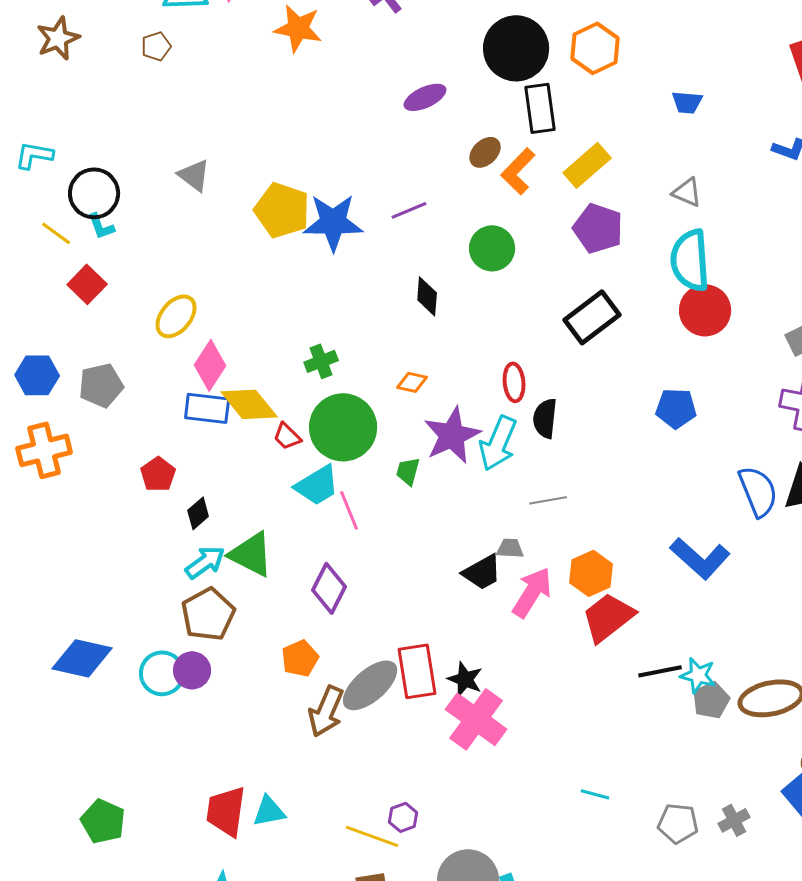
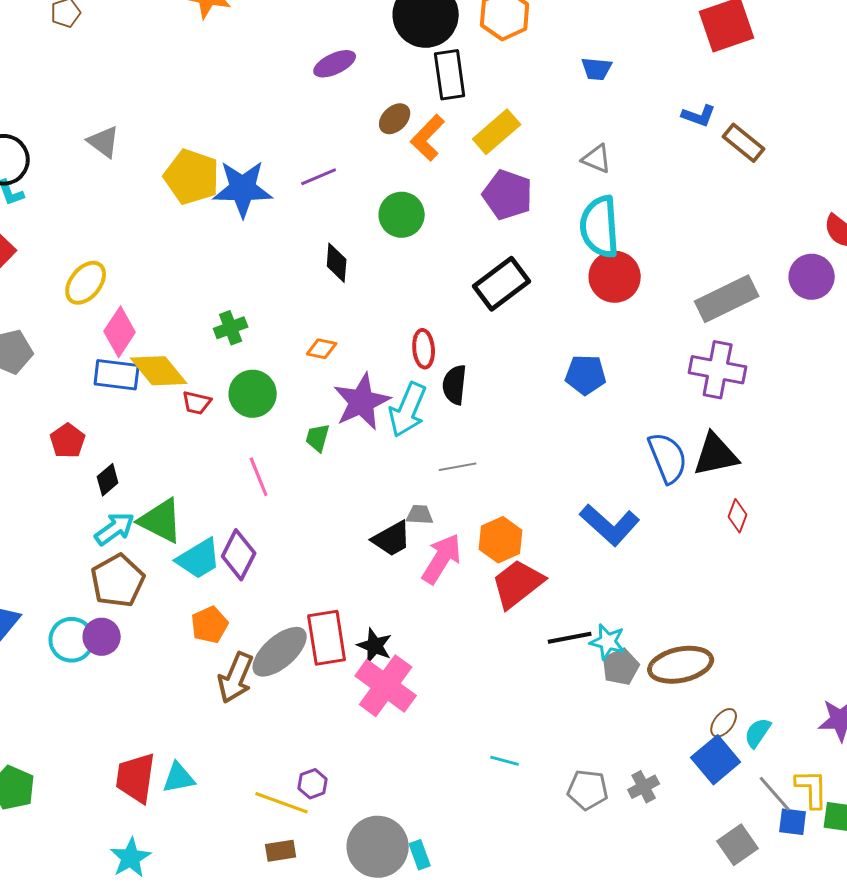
green circle: (343, 427) -> (253, 394), size x0.7
red trapezoid: (287, 436) -> (197, 403), turned -32
cyan trapezoid: (317, 485) -> (199, 559), moved

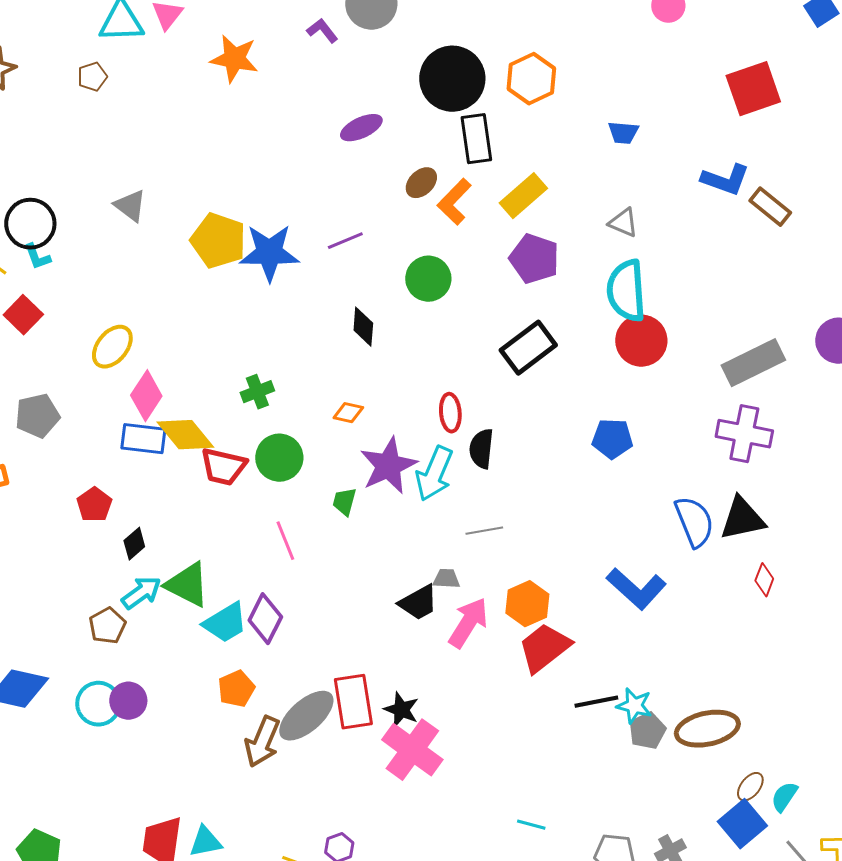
blue L-shape: (699, 116) -> (725, 180), size x1.4
red trapezoid: (197, 403) -> (223, 467), size x1.6
brown pentagon: (118, 581) -> (107, 626), moved, size x0.7

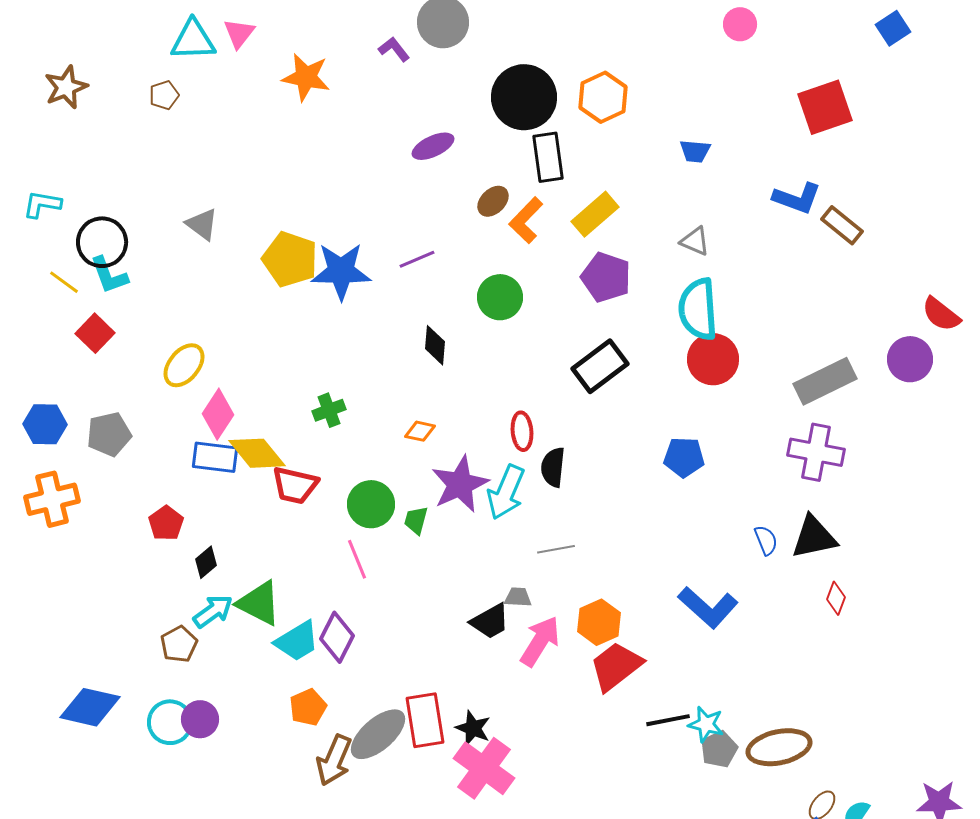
cyan L-shape: (37, 257) -> (109, 275), size x1.4
green circle: (279, 458) -> (371, 504), moved
blue semicircle: (694, 522) -> (766, 540), size x0.6

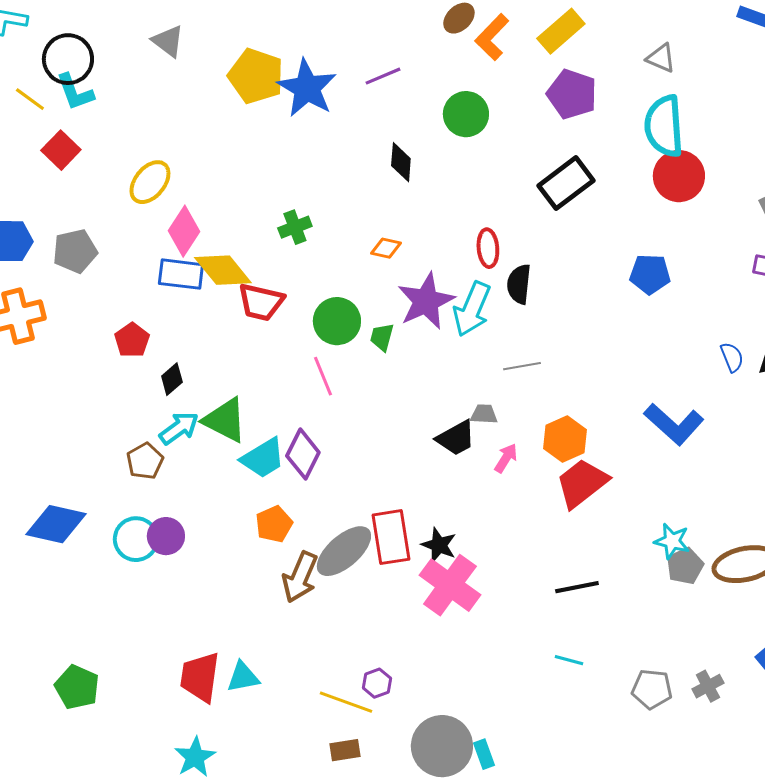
blue star: (341, 271) -> (307, 88), turned 30
pink arrow: (540, 641) -> (506, 458), size x0.6
black line: (668, 720) -> (577, 587), moved

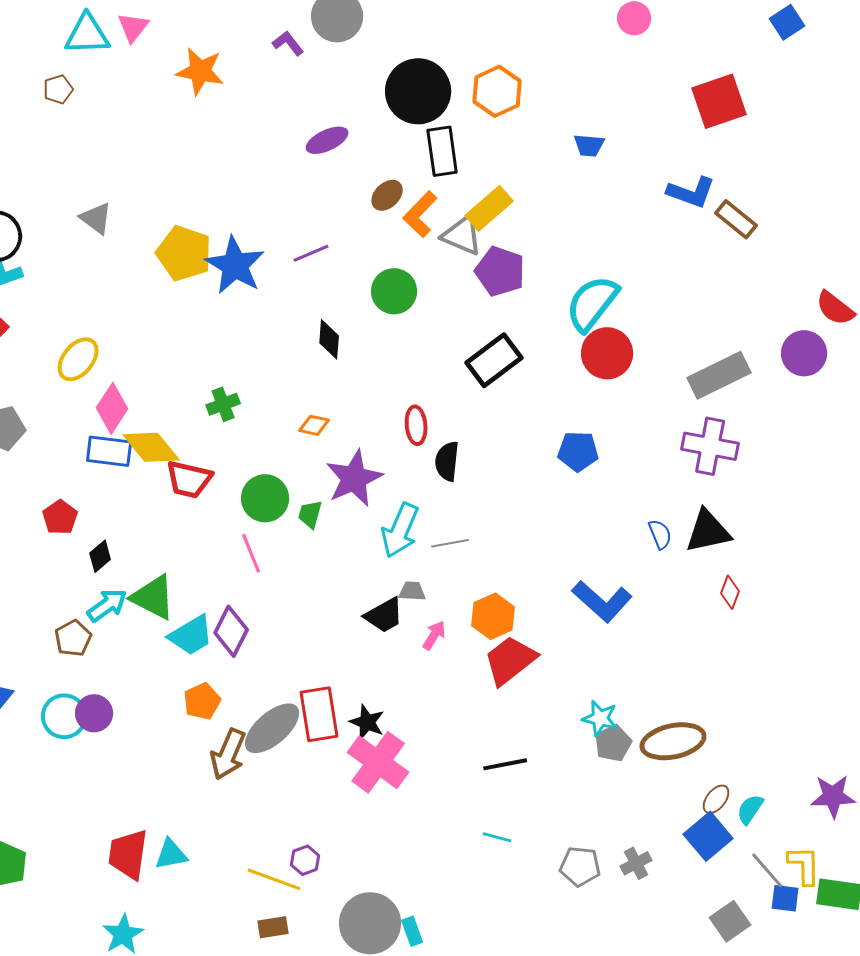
gray triangle: (661, 58) -> (462, 235), moved, size x1.4
cyan semicircle: (664, 126) -> (592, 303), turned 42
cyan arrow: (472, 309) -> (400, 530), moved

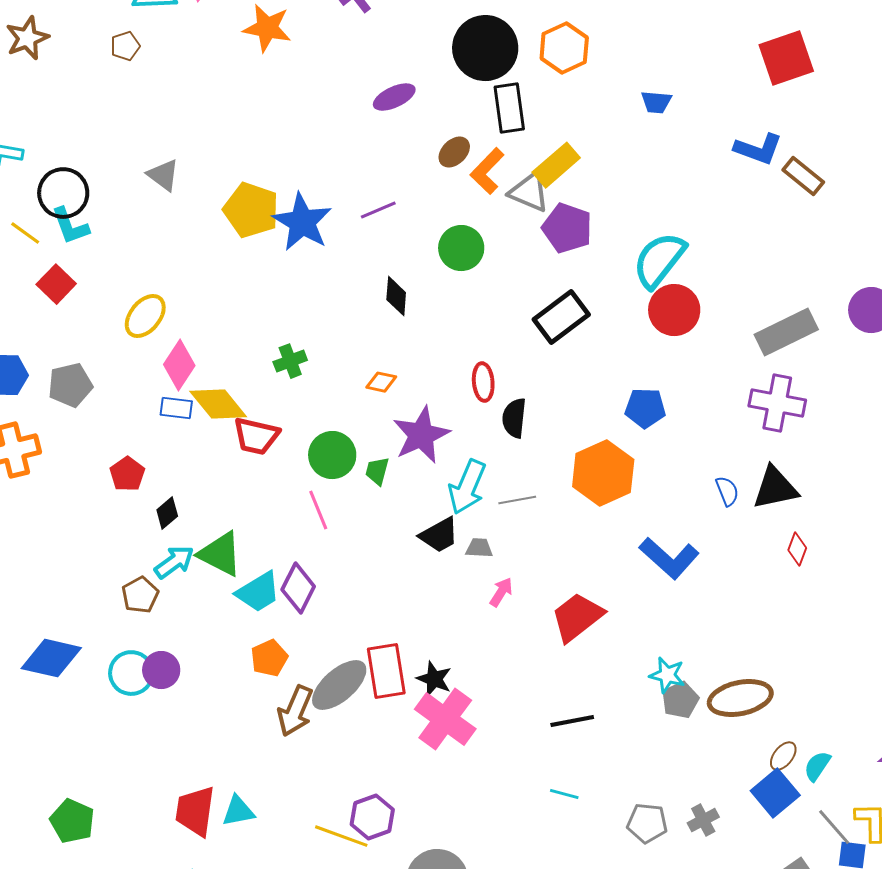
blue rectangle: (109, 451) -> (176, 408), size x0.7
black trapezoid: (384, 615) -> (439, 535), moved
orange hexagon: (493, 616) -> (603, 473), moved, size x1.4
purple hexagon: (305, 860) -> (372, 817), size x1.5

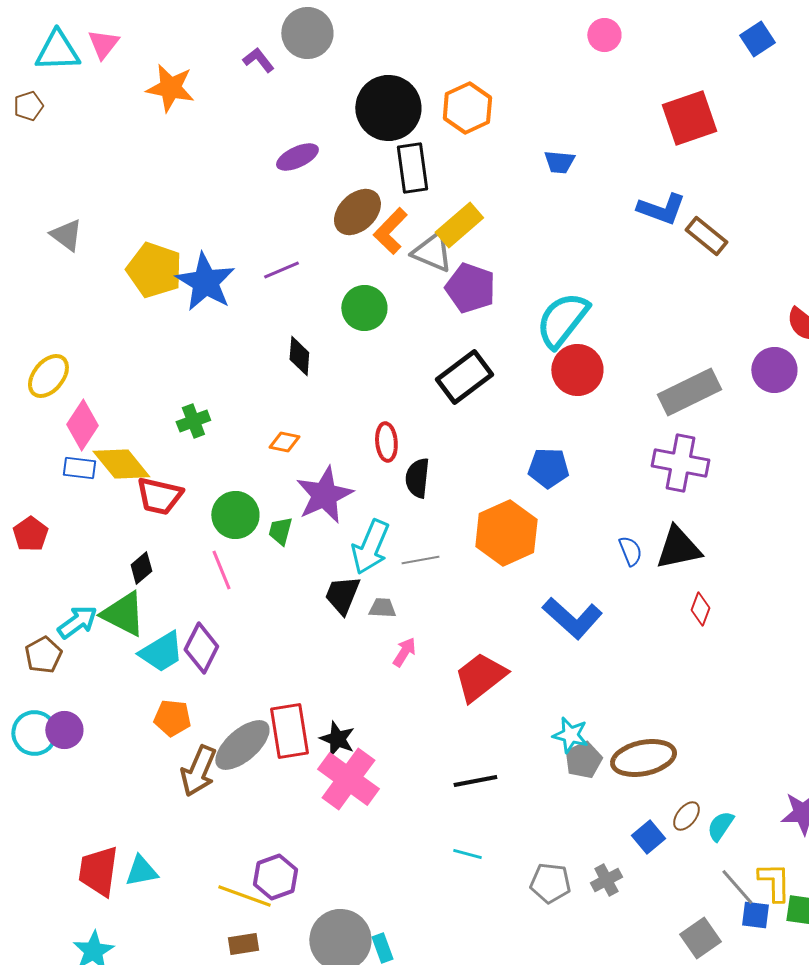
brown ellipse: (454, 152) -> (357, 212), size x1.5
black diamond: (167, 513) -> (141, 568), moved
black trapezoid: (439, 535) -> (342, 595), turned 141
orange pentagon: (269, 658) -> (172, 718), turned 30
blue square: (775, 793) -> (648, 837), moved, size x0.7

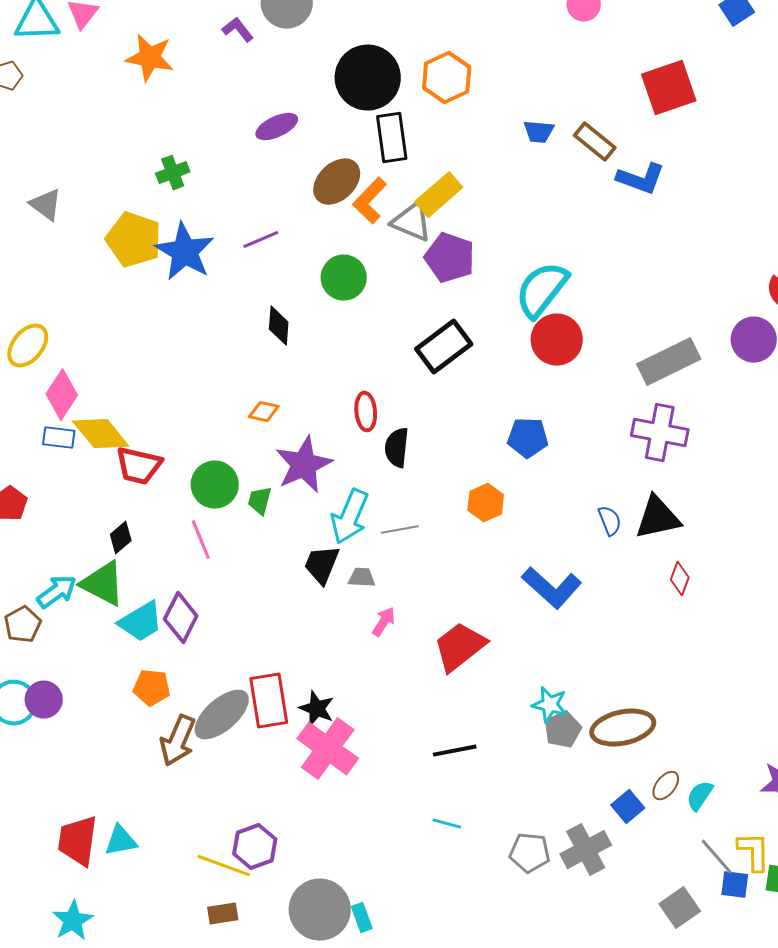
brown rectangle: (706, 236) -> (595, 142), moved
green cross: (193, 421) -> (173, 173), moved
orange hexagon: (506, 533) -> (486, 503), size x0.6
gray cross: (606, 880) -> (586, 850), size x1.6

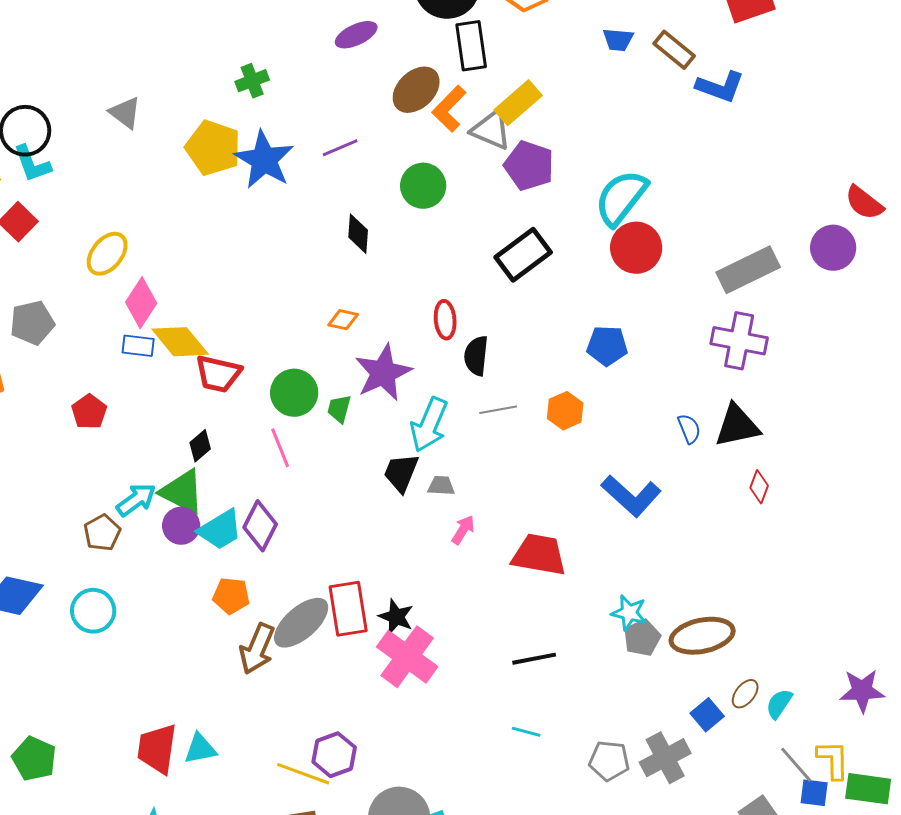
gray line: (400, 530) -> (498, 410), moved
red trapezoid: (460, 647) -> (539, 555), turned 48
purple circle: (44, 700) -> (181, 526), moved

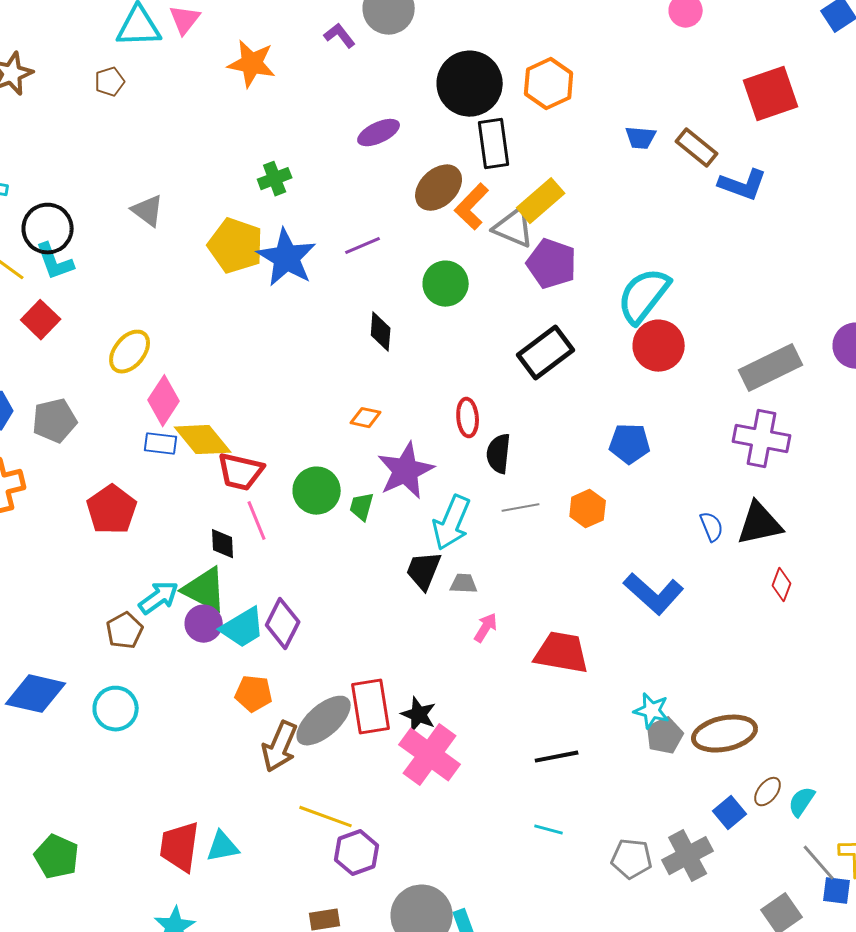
red pentagon: (89, 412) -> (112, 510), size x1.4
black diamond: (200, 446) -> (223, 544), turned -52
pink line: (280, 448) -> (257, 521), moved
yellow line: (303, 774) -> (326, 817), moved

